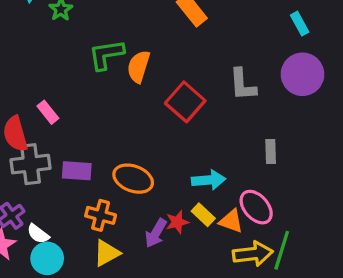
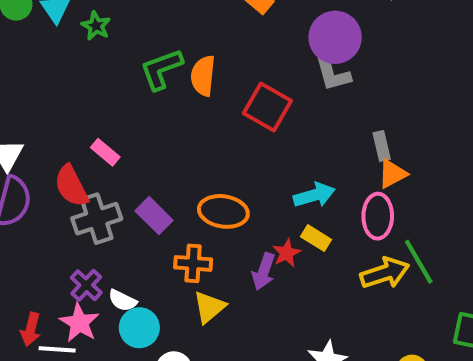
purple circle: (302, 74) -> (335, 37), moved
purple rectangle: (77, 171) -> (154, 216), turned 52
pink ellipse: (256, 207) -> (378, 216), turned 54
orange triangle: (231, 221) -> (392, 174), moved, turned -36
green line: (282, 250) -> (419, 262), turned -36

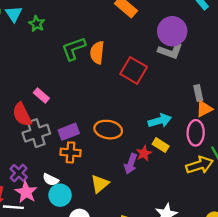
gray L-shape: (332, 72) -> (170, 51), turned -55
purple rectangle: (154, 216) -> (69, 132), turned -66
orange cross: (193, 263) -> (70, 152), moved
purple cross: (86, 285) -> (19, 173), moved

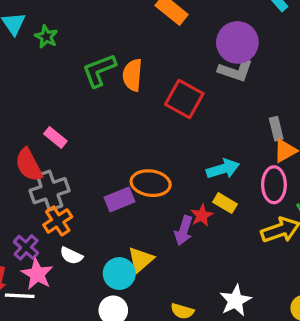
purple rectangle: (69, 132) -> (120, 200), moved
orange cross: (70, 152) -> (58, 221), moved, turned -36
cyan circle: (60, 195) -> (119, 274), moved

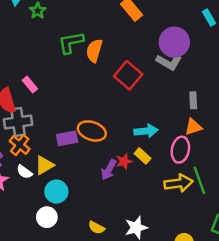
gray rectangle: (276, 129) -> (193, 100), moved
orange cross: (58, 221) -> (20, 145), turned -30
yellow triangle: (141, 260) -> (44, 165), moved

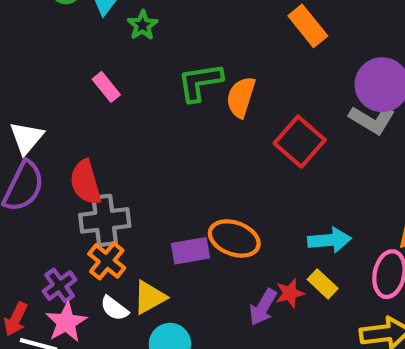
pink rectangle: (30, 85) -> (106, 87), moved

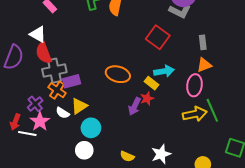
white triangle: (27, 138) -> (38, 34), moved, turned -36
red square: (300, 142) -> (158, 37), moved
purple rectangle: (190, 251) -> (72, 81), moved
yellow rectangle: (323, 284) -> (151, 83), moved

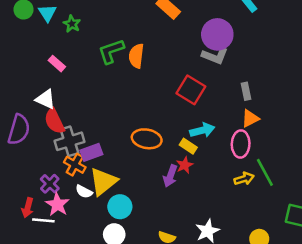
yellow triangle: (79, 106) -> (103, 182), size x1.4
yellow arrow: (195, 114) -> (244, 179), size x0.7

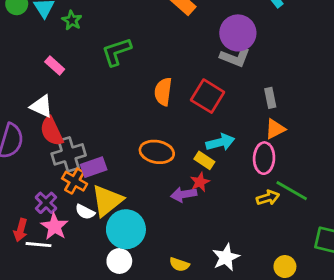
orange semicircle: (136, 56) -> (163, 92), moved
green line: (265, 172) -> (292, 191), turned -32
purple arrow: (170, 176) -> (184, 194), turned 60
cyan circle: (120, 207) -> (126, 229), size x1.4

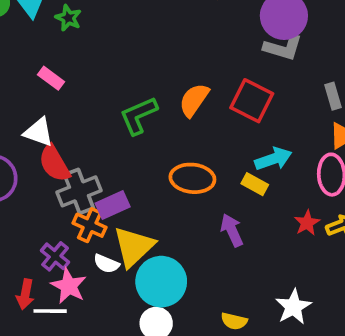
green L-shape: (117, 52) -> (139, 116), moved
orange semicircle: (163, 92) -> (194, 100), turned 32
red star: (200, 182) -> (307, 223), moved
purple arrow: (184, 194) -> (232, 230), turned 80

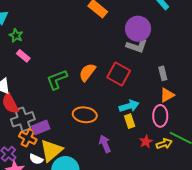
green star: (68, 18) -> (16, 36), moved
pink rectangle: (51, 78) -> (23, 56), moved
yellow rectangle: (255, 184) -> (130, 121), moved, turned 40

